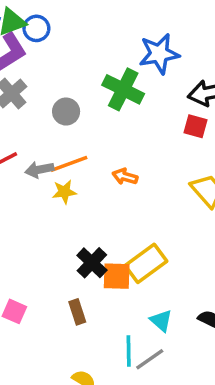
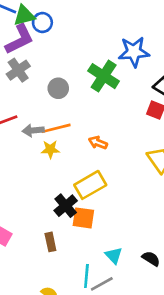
yellow rectangle: (146, 263) -> (90, 185), moved

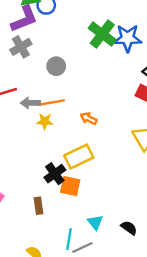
green cross: (104, 76) -> (102, 34), moved

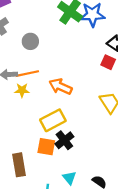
orange arrow: (89, 118) -> (60, 87), size x1.5
black cross: (55, 174) -> (64, 140), moved
brown rectangle: (38, 206) -> (19, 165), size x1.5

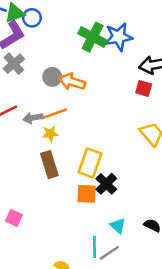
orange arrow: (60, 87) -> (72, 82), moved
yellow rectangle: (53, 120) -> (90, 163), turned -35
brown rectangle: (19, 165) -> (49, 165), moved

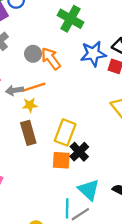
blue star: (119, 37) -> (93, 54), moved
orange arrow: (72, 82) -> (51, 59), turned 35
cyan triangle: (118, 226) -> (89, 190), size x1.5

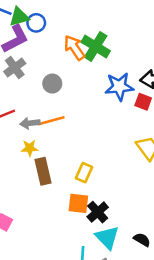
orange arrow: (51, 59) -> (74, 48), moved
yellow star: (30, 105) -> (30, 148), moved
yellow rectangle: (65, 132) -> (84, 173), size x0.7
black cross: (79, 152) -> (98, 212), moved

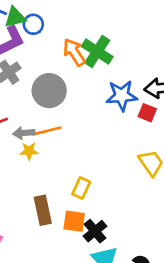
gray circle: (52, 84) -> (49, 91), size x1.6
yellow star: (30, 148) -> (29, 151), moved
brown rectangle: (43, 171) -> (43, 210), moved

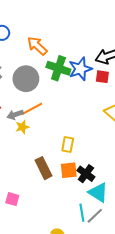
green cross: (97, 52) -> (58, 68), moved

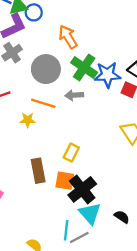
orange line: (32, 109) -> (43, 103), turned 30
gray arrow: (15, 115) -> (74, 95), moved
black cross: (86, 174) -> (82, 189), size x1.4

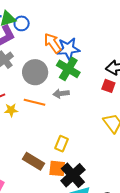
blue star: (108, 75) -> (68, 49), moved
yellow star: (28, 120) -> (11, 110), moved
brown rectangle: (38, 171) -> (34, 161), turned -45

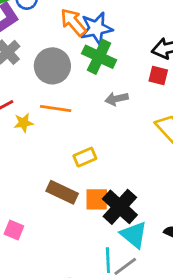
gray arrow: (61, 94) -> (117, 99), moved
yellow rectangle: (61, 144) -> (85, 157), moved, turned 49

